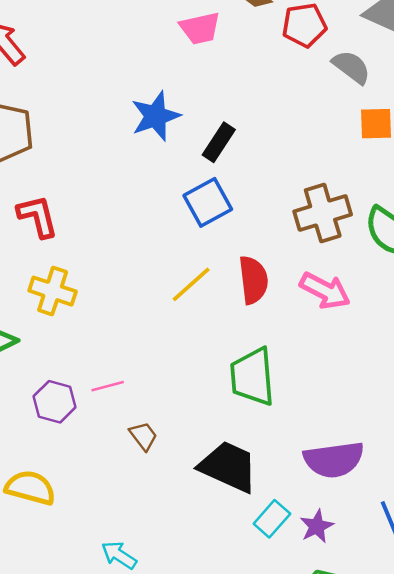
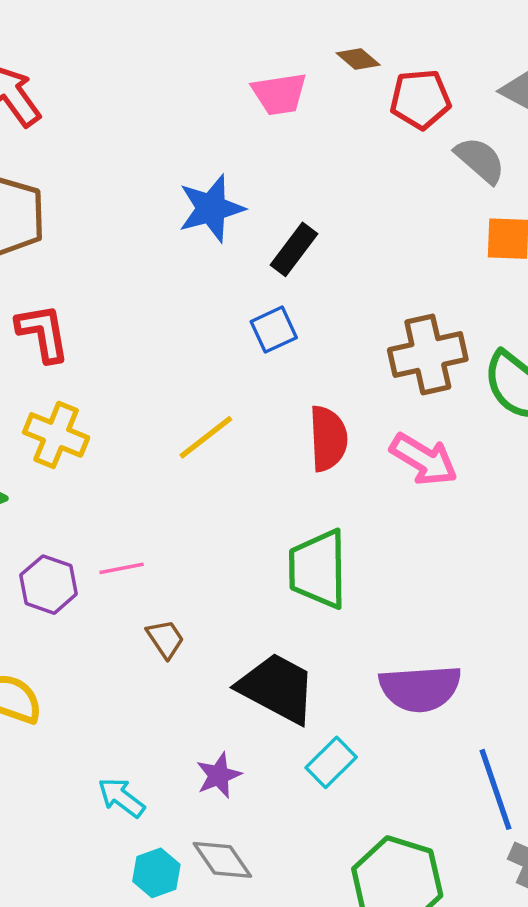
blue square: (208, 202) -> (274, 330), size x0.7
yellow line: (191, 284) -> (206, 437), moved
purple star: (317, 526) -> (219, 775), moved

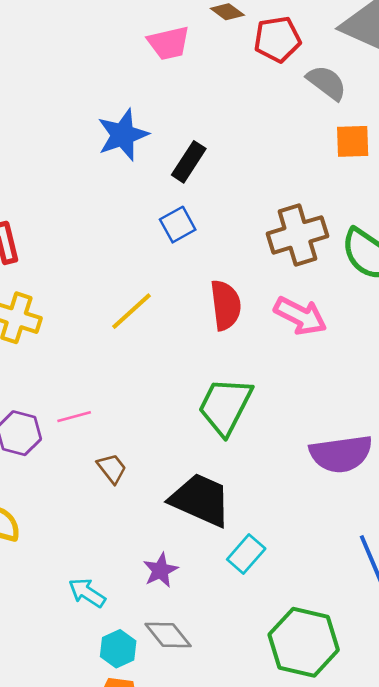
green trapezoid: (318, 569) -> (225, 406), turned 32
purple semicircle: (420, 688) -> (341, 454), moved

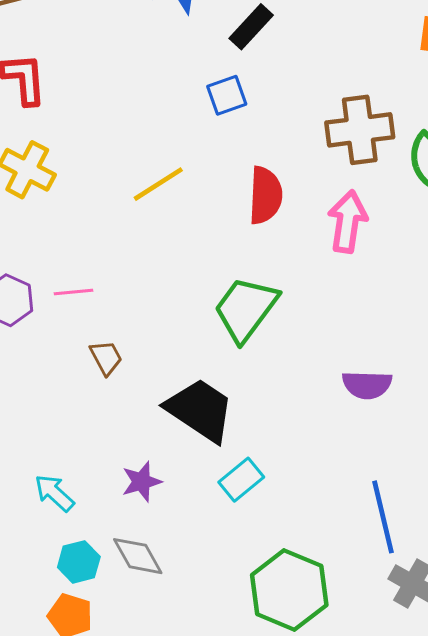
pink arrow: (300, 316) -> (348, 222), turned -118
purple semicircle: (341, 454) -> (367, 385), size x0.7

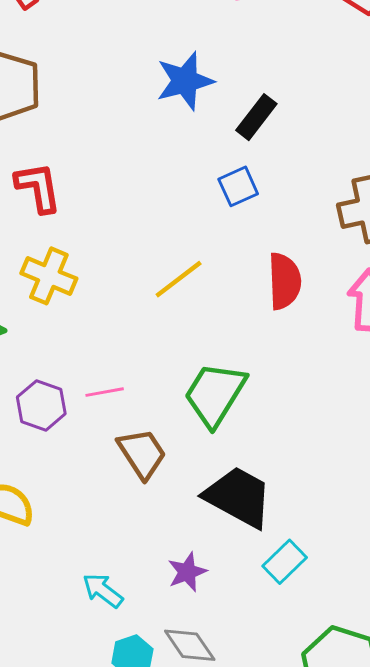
green trapezoid: (246, 309) -> (215, 394), moved
brown trapezoid: (106, 358) -> (142, 453), size x1.5

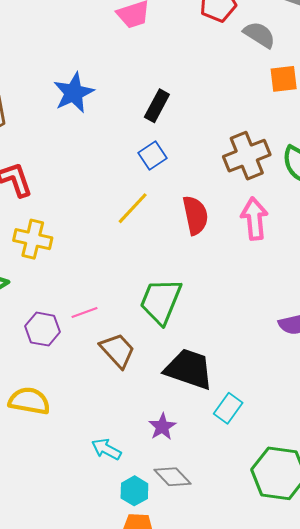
blue star: (185, 81) -> (74, 93), moved
yellow line: (179, 279) -> (133, 208), moved

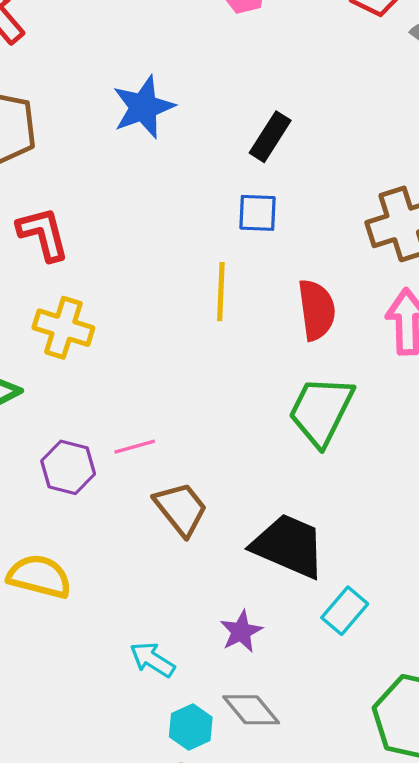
blue square: (152, 156) -> (257, 213), turned 32
yellow line: (133, 208) -> (221, 292), turned -45
green trapezoid: (161, 301) -> (321, 411), moved

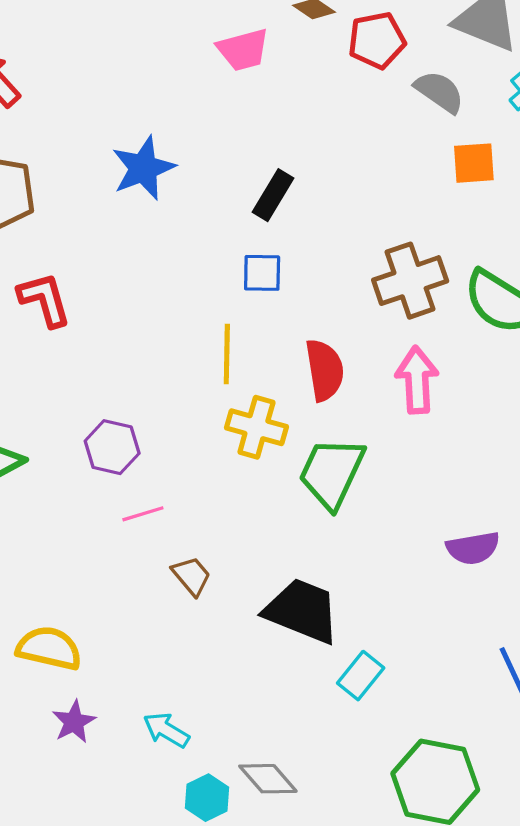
yellow cross: (63, 328) -> (256, 427), moved
purple hexagon: (68, 467) -> (112, 447), moved
brown trapezoid: (181, 509) -> (192, 576), size x0.7
purple star: (241, 631) -> (74, 722), moved

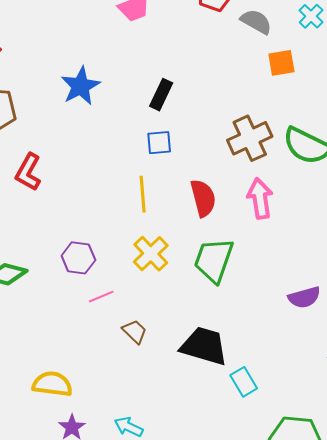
red L-shape: (44, 300) -> (28, 172), turned -129
yellow cross: (256, 427) -> (151, 254), moved, turned 36
cyan rectangle: (361, 676) -> (244, 382), turned -64

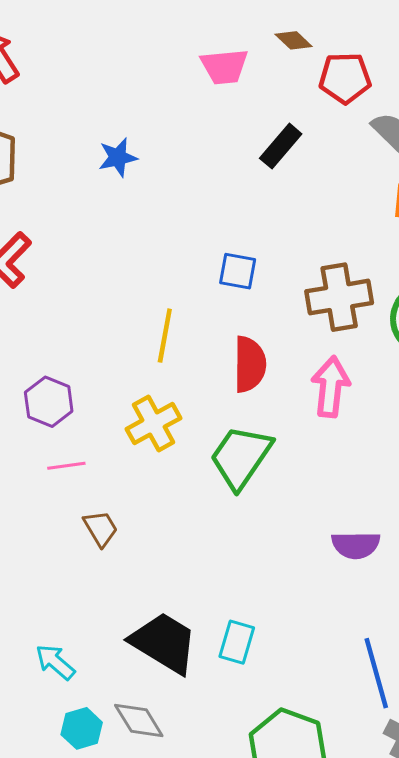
blue star: (81, 86) -> (118, 157), size x0.7
black rectangle: (161, 95) -> (281, 146), moved
blue square: (159, 143) -> (238, 271), moved
black trapezoid: (204, 346) -> (164, 643), moved
cyan rectangle: (244, 382) -> (237, 642), turned 32

